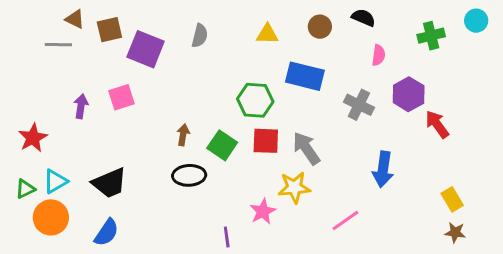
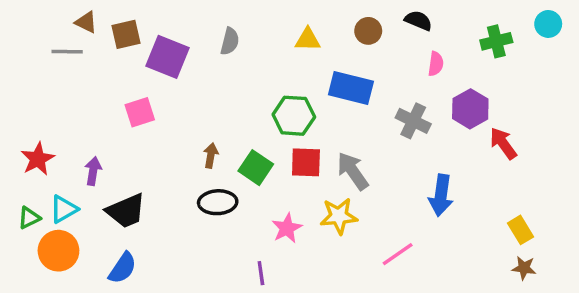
purple arrow: (81, 106) -> (93, 171), moved
pink star: (263, 211) -> (287, 228), moved

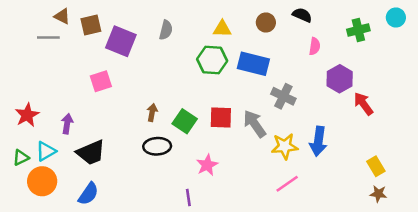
green hexagon: (294, 116) -> (212, 60), moved
gray cross: (413, 121) -> (283, 96), moved
yellow star: (339, 216) -> (285, 146), moved

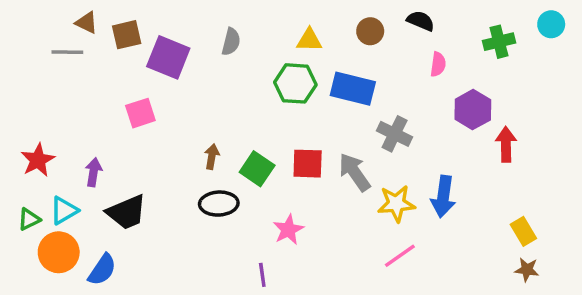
red arrow: (363, 104) -> (506, 144), turned 35
blue semicircle: (88, 194) -> (102, 270), moved

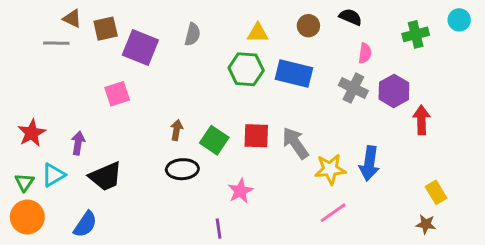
gray cross: (395, 134) -> (353, 88), moved
green triangle: (29, 219) -> (24, 182), turned -30
orange circle: (59, 252) -> (27, 217), moved
brown star: (527, 270) -> (426, 224), moved

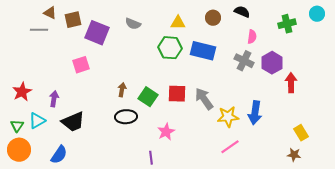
gray semicircle: (193, 34) -> (133, 24), turned 98

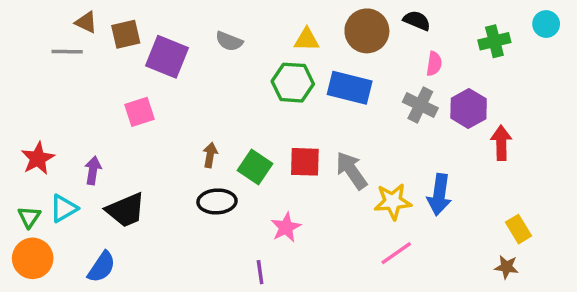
brown circle: (213, 18) -> (367, 31), size x1.6

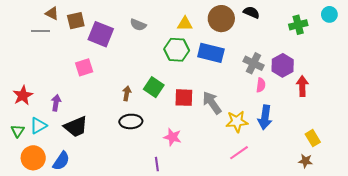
pink semicircle: (434, 64) -> (261, 85), moved
green square: (255, 167) -> (154, 87), moved
pink star: (286, 227) -> (172, 137), turned -30
orange circle: (33, 258) -> (33, 158), moved

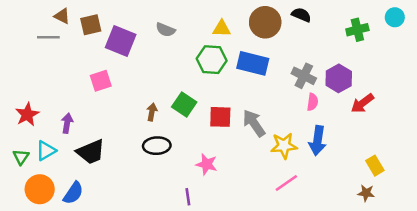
red arrow: (302, 86) -> (362, 103), turned -126

